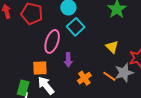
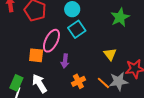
orange square: (40, 68) -> (36, 55), moved

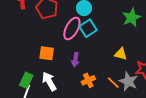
pink ellipse: (51, 41) -> (72, 28), moved
yellow triangle: (110, 54) -> (121, 54), turned -40
gray star: (118, 81) -> (128, 81), turned 30

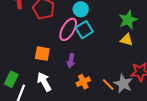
yellow triangle: (121, 54) -> (127, 40), moved
green rectangle: (26, 80) -> (11, 79), moved

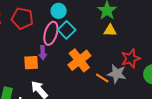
purple arrow: (71, 61) -> (43, 53), moved
orange cross: (83, 82) -> (79, 60), moved, size x1.6

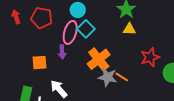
orange square: (31, 63) -> (39, 63), moved
gray star: (117, 74) -> (108, 77), moved

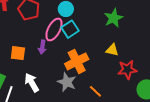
yellow triangle: (129, 29) -> (112, 50), moved
gray star: (108, 77) -> (67, 82), moved
orange line: (122, 77) -> (95, 91), moved

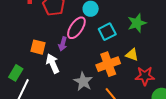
cyan square: (70, 29) -> (107, 32), moved
orange cross: (77, 61) -> (108, 64), moved
white arrow: (32, 83) -> (53, 64), moved

